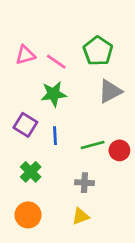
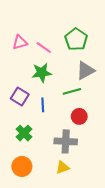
green line: (93, 145) -> (72, 91), moved
red circle: (119, 150) -> (79, 116), moved
gray cross: (84, 183) -> (66, 141), size x1.5

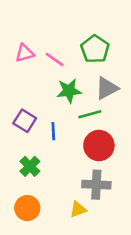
green star: (42, 73) -> (69, 91), moved
red circle: (79, 116) -> (99, 146), size x1.5
gray cross: (66, 141) -> (96, 185), moved

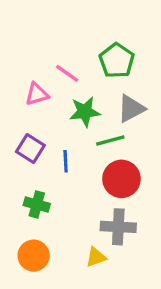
pink triangle: (25, 53) -> (37, 94), moved
green cross: (30, 166) -> (37, 204), turned -30

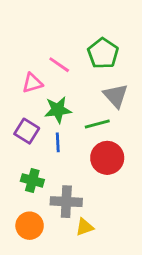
gray triangle: (131, 109) -> (116, 96), turned -44
green star: (85, 112) -> (58, 110), moved
gray cross: (118, 227) -> (66, 202), moved

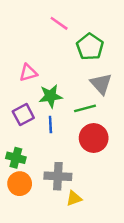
pink line: (59, 65) -> (59, 23), moved
purple square: (27, 131) -> (23, 115), turned 30
green cross: (32, 180) -> (16, 158), moved
orange circle: (30, 226) -> (20, 184), moved

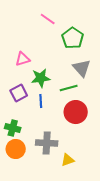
yellow triangle: (74, 198) -> (68, 160), moved

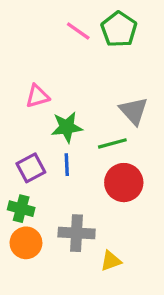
green pentagon: (73, 38) -> (119, 29), moved
purple square: (19, 93) -> (31, 168), moved

